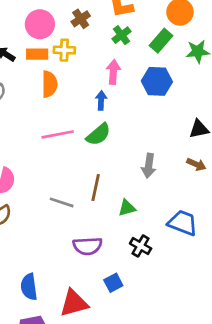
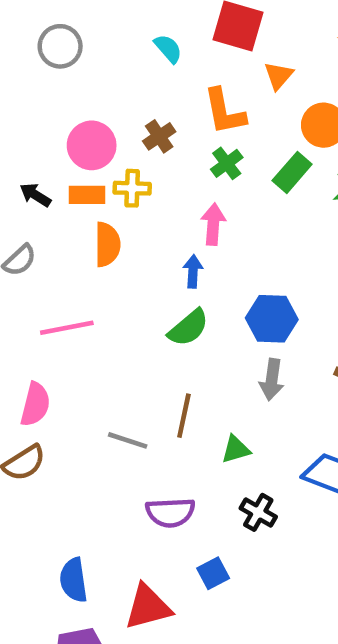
blue hexagon: (157, 81) -> (272, 319), moved
pink line: (58, 134) -> (67, 328), moved

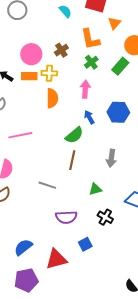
orange semicircle: (107, 244) -> (52, 98), moved
blue arrow: (193, 271) -> (89, 117), moved, turned -32
blue hexagon: (272, 319) -> (118, 112), moved
brown line: (184, 416) -> (72, 160), moved
blue semicircle: (74, 580) -> (23, 247), turned 60

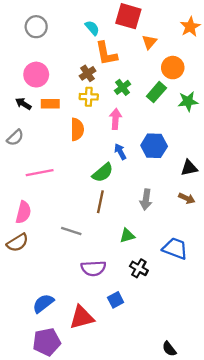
orange L-shape: (90, 39) -> (106, 54), moved
pink circle: (31, 54) -> (36, 75), moved
yellow cross: (49, 73) -> (89, 97), moved

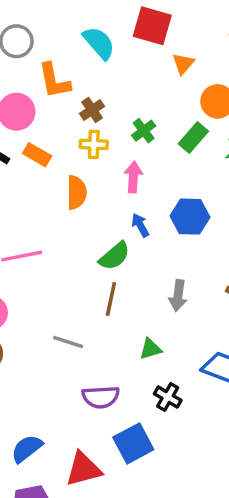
cyan semicircle: (92, 28) -> (99, 43), size x1.5
orange L-shape: (106, 54) -> (54, 81), moved
orange rectangle: (50, 104) -> (37, 155), turned 30
blue square: (116, 300) -> (133, 443), size x1.6

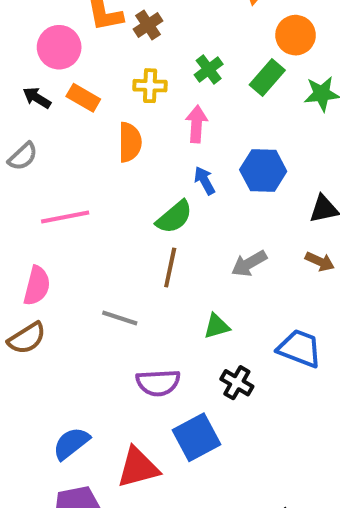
brown cross: (92, 110) -> (148, 25), moved
gray arrow: (178, 296) -> (249, 263), turned 52

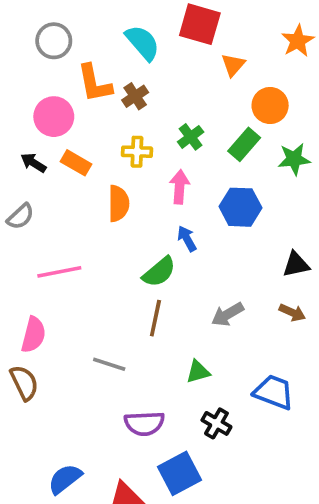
blue hexagon: (263, 171) -> (240, 207), moved
brown semicircle: (27, 338) -> (24, 383), turned -84

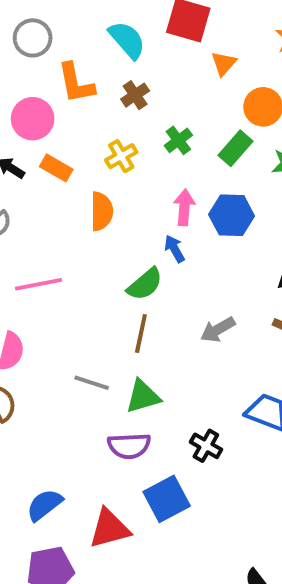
brown cross: (135, 96) -> (135, 95), moved
yellow cross: (137, 152) -> (121, 156), turned -32
pink arrow: (179, 187) -> (184, 207), moved
green triangle: (198, 372) -> (143, 397), moved, size x1.4

